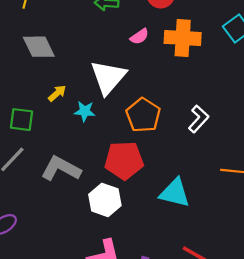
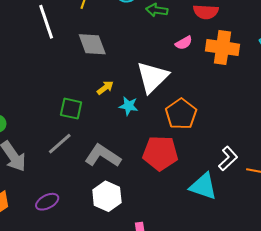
white L-shape: (199, 119) -> (228, 159), moved
white hexagon: (105, 200) -> (107, 196), moved

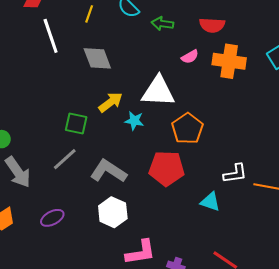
white triangle: (152, 77) -> (158, 91), turned 48
yellow arrow: (105, 88) -> (111, 102), size x1.4
white L-shape: (228, 159) -> (235, 174), turned 35
cyan triangle: (203, 186) -> (210, 202), size x0.7

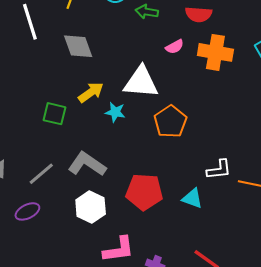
gray line: (65, 159) -> (41, 174), moved
red pentagon: (167, 168) -> (144, 192), moved

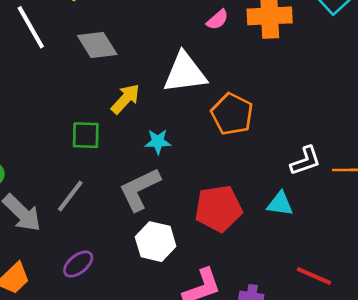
cyan star: (115, 112) -> (158, 142), moved
gray L-shape: (87, 164) -> (140, 189), turned -48
gray line: (41, 174) -> (70, 196), moved

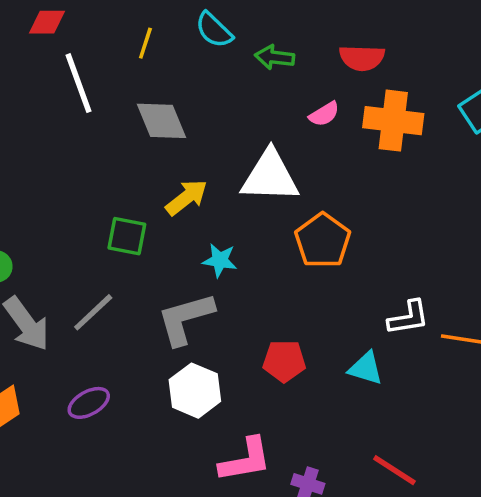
red pentagon: (218, 208) -> (284, 361), size x0.7

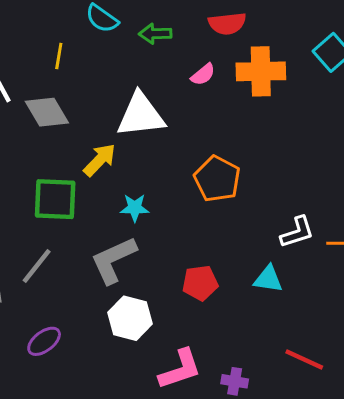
yellow line: (145, 43) -> (59, 56), moved
gray diamond: (161, 121) -> (47, 112), moved
white triangle: (270, 176) -> (141, 115), moved
green square: (127, 236) -> (55, 199), size x1.4

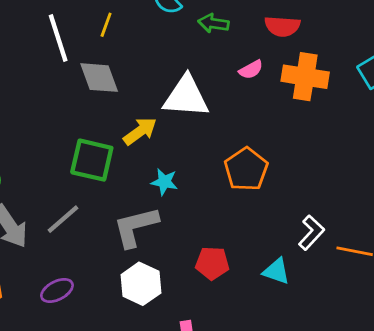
yellow line: (59, 56) -> (106, 25), moved
white L-shape: (297, 232) -> (311, 233), turned -40

